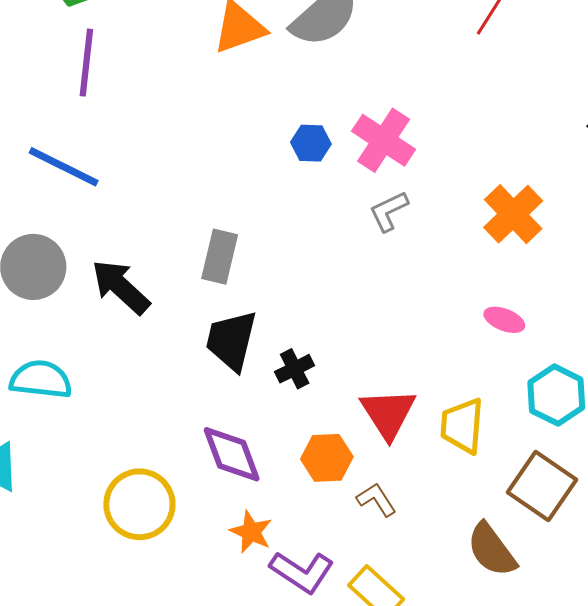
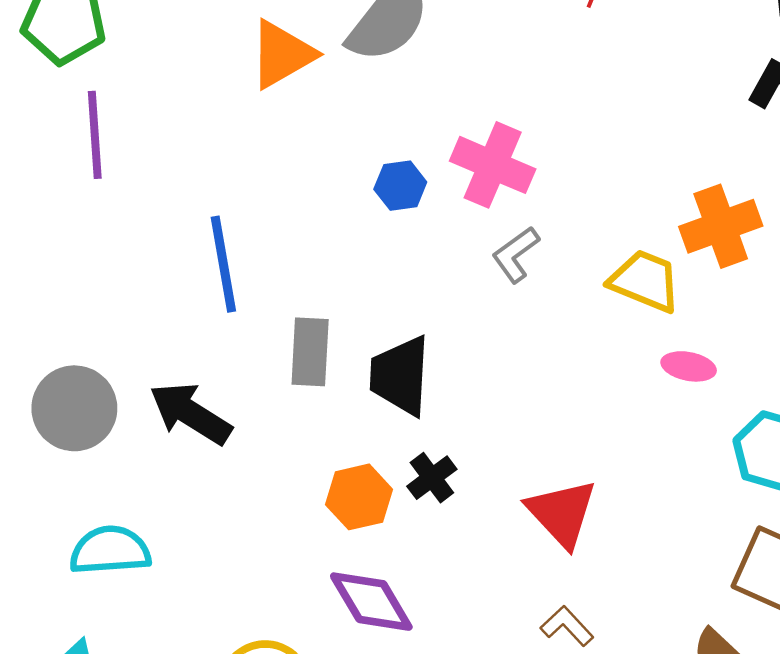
blue line: (64, 167) -> (223, 264), moved, turned 64
orange cross: (513, 214) -> (721, 226), moved, turned 34
black trapezoid: (231, 340) -> (400, 376), moved
yellow trapezoid: (462, 426) -> (645, 281), moved, turned 118
orange hexagon: (327, 458) -> (359, 497), moved

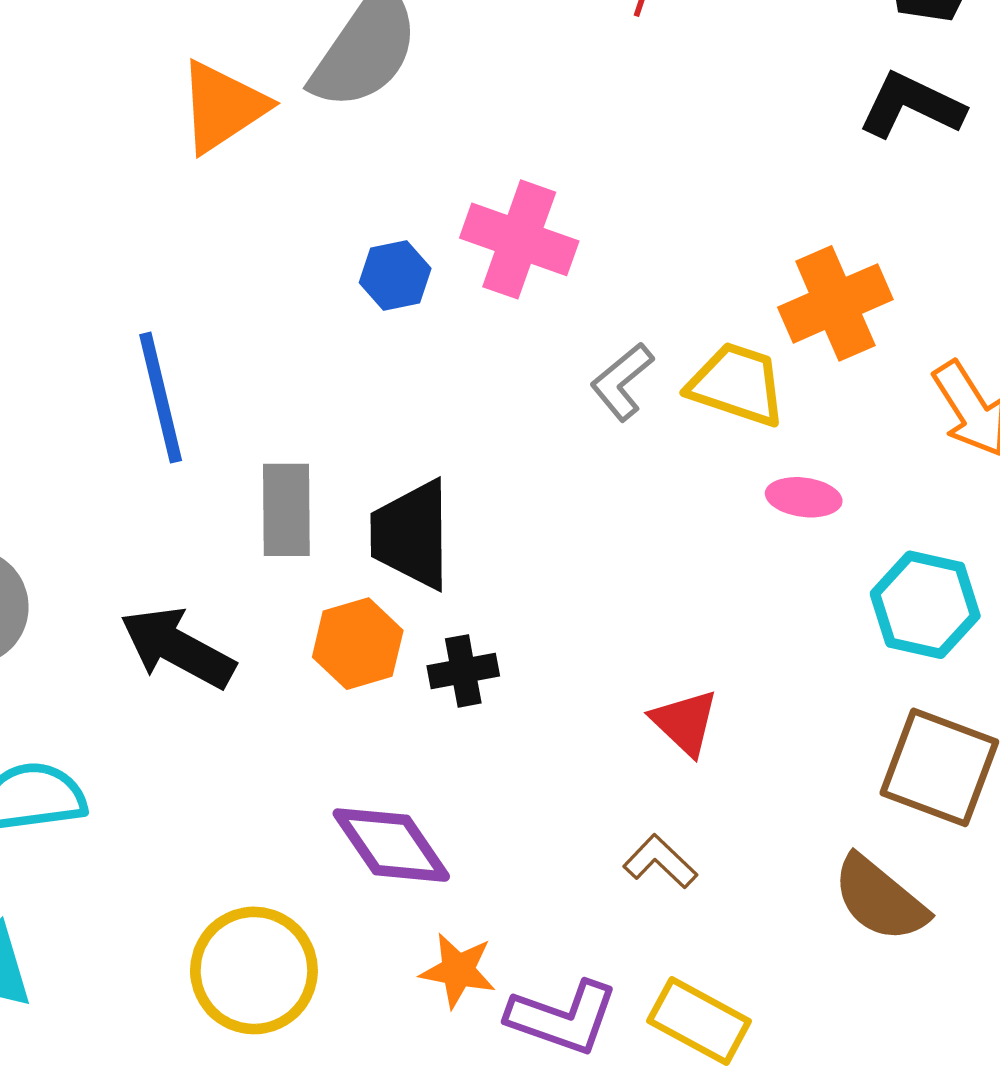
gray L-shape: (516, 255) -> (622, 382), moved
black arrow: (191, 413) -> (177, 648), moved
black cross: (432, 478) -> (463, 671), turned 30
orange hexagon: (359, 497) -> (358, 644), moved
red triangle: (562, 513) -> (685, 722), moved, size x0.7

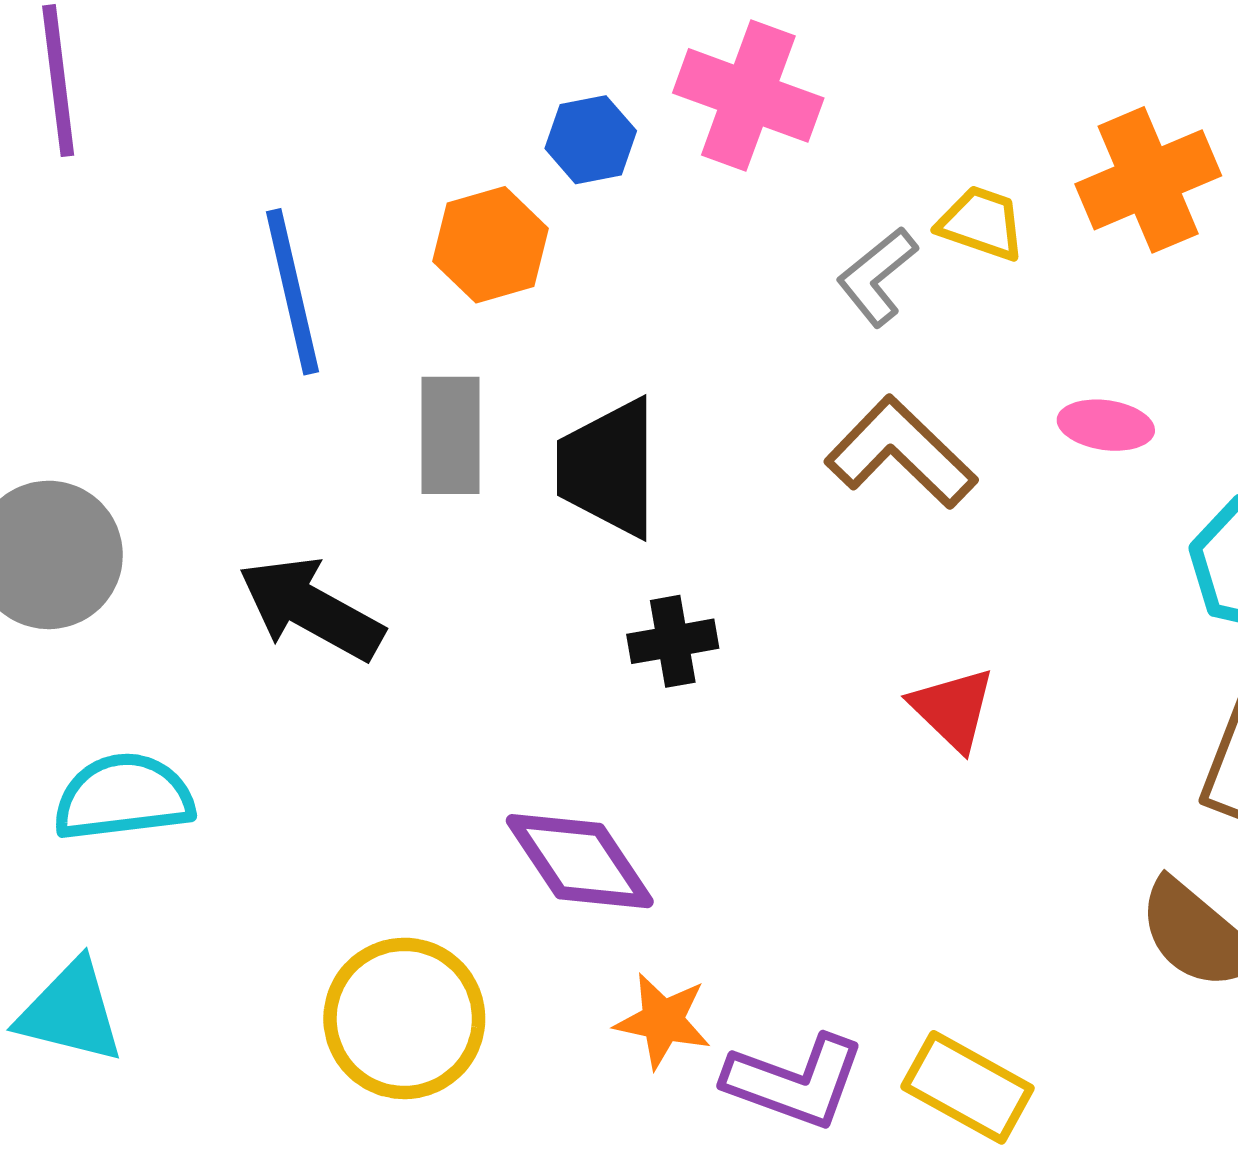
yellow trapezoid: (737, 384) -> (981, 223), moved, size x0.7
orange hexagon: (358, 644) -> (490, 245), moved
brown L-shape: (660, 862) -> (901, 453), moved, size x1.6

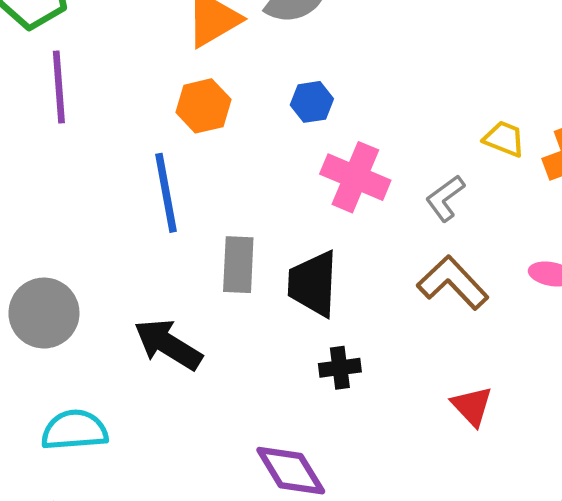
pink cross: (748, 95) -> (355, 177), moved
blue hexagon: (591, 140) -> (312, 102), moved
yellow trapezoid: (981, 223) -> (504, 139), moved
orange hexagon: (490, 245) -> (203, 106), moved

